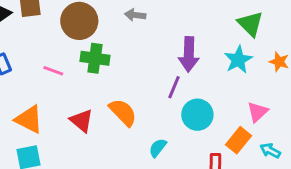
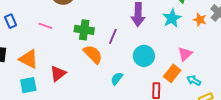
green cross: (95, 58) -> (84, 30), moved
purple line: (174, 87) -> (113, 36), moved
red triangle: (82, 121) -> (58, 74), moved, turned 42

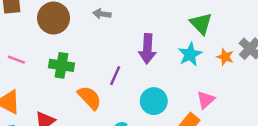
pink line: (45, 26) -> (16, 60), moved
green cross: (84, 30) -> (61, 65), moved

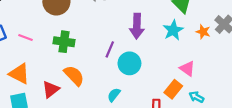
orange semicircle: (90, 98) -> (74, 76), moved
pink triangle: (206, 100) -> (187, 69), turned -42
cyan circle: (154, 101) -> (129, 63), moved

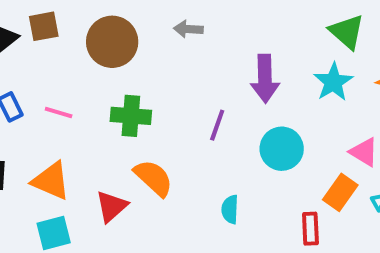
cyan circle: (129, 63) -> (282, 149), moved
cyan semicircle: (114, 95) -> (230, 209), turned -32

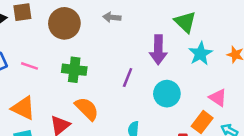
green triangle: (347, 32) -> (185, 22), moved

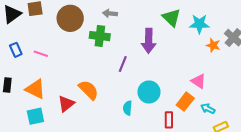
cyan star: (200, 54) -> (199, 24), moved, turned 30
green cross: (74, 70) -> (100, 36), moved
cyan circle: (167, 94) -> (149, 92), moved

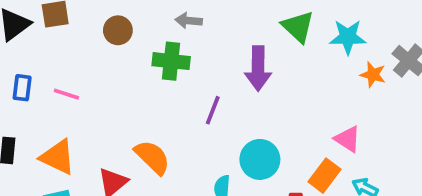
brown circle: (70, 18) -> (118, 30), size x0.6
blue rectangle: (16, 50) -> (22, 88), turned 32

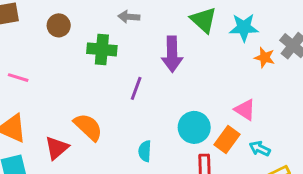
gray arrow: (189, 21) -> (129, 17), moved
cyan circle: (260, 159) -> (194, 127), moved

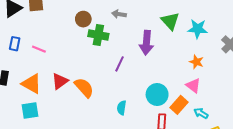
brown circle: (59, 25) -> (83, 19), moved
orange star: (265, 57) -> (196, 62), moved
red triangle: (57, 148) -> (60, 81), moved

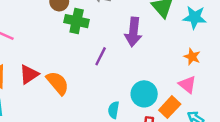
cyan semicircle: (122, 108) -> (114, 110), moved

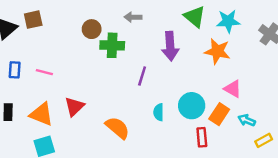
orange star: (192, 57) -> (217, 51), moved, size x1.5
orange semicircle: (58, 83) -> (117, 128), moved
cyan semicircle: (114, 110) -> (159, 112), moved

